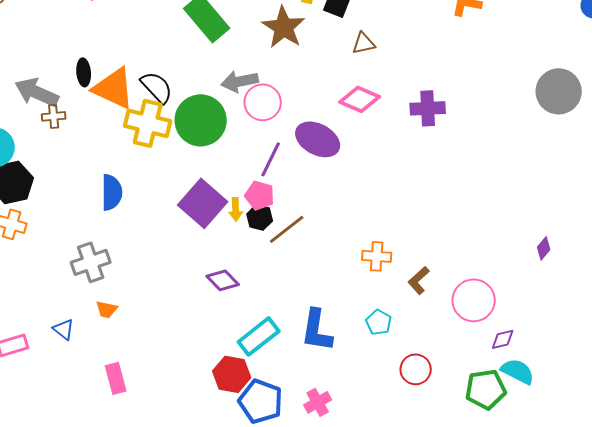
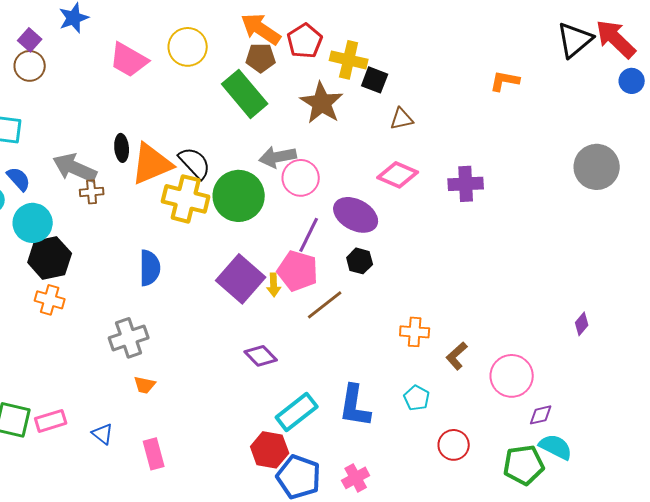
orange triangle: (114, 88) -> (152, 164), turned -48
pink pentagon: (260, 195) -> (298, 271), size x1.4
black hexagon: (260, 217) -> (360, 261), moved
blue triangle: (64, 329) -> (103, 434), moved

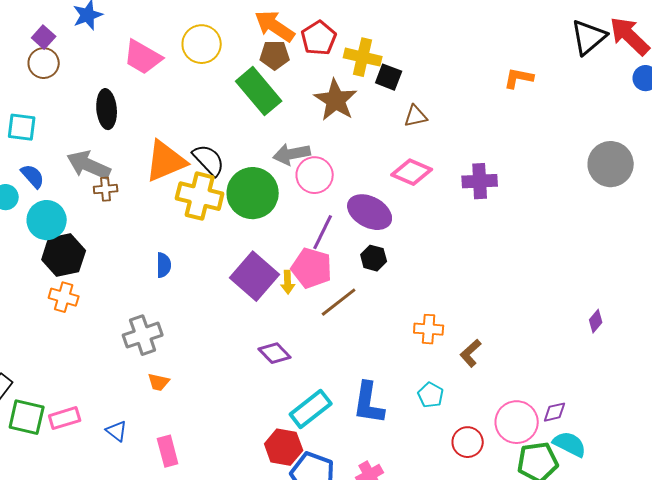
black ellipse: (122, 148) -> (107, 109), moved, size x1.4
blue semicircle: (150, 268) -> (164, 265), size x0.7
pink circle: (512, 376) -> (517, 422), moved

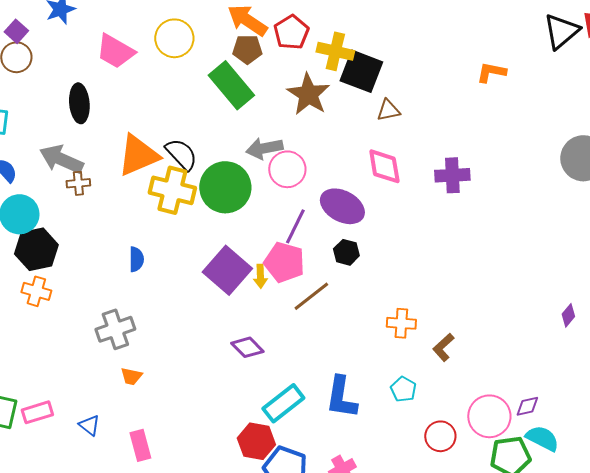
black square: (389, 77) -> (361, 71), size x1.6
pink diamond: (412, 172) -> (384, 166), turned 57

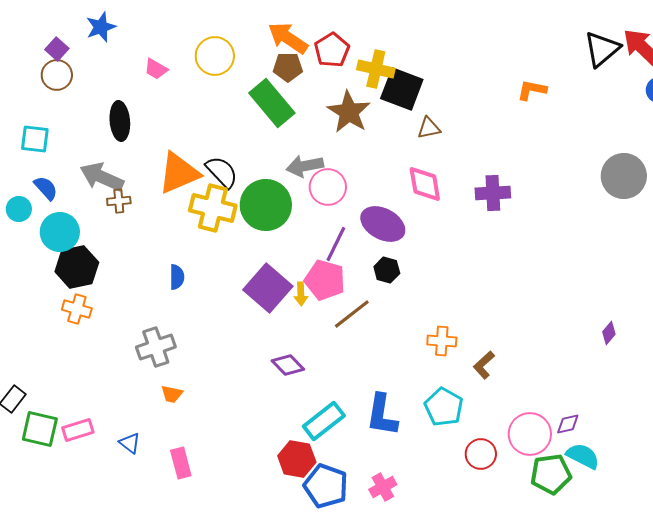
pink trapezoid: (115, 51) -> (156, 69), size x0.6
cyan pentagon: (403, 389) -> (444, 407), size x1.5

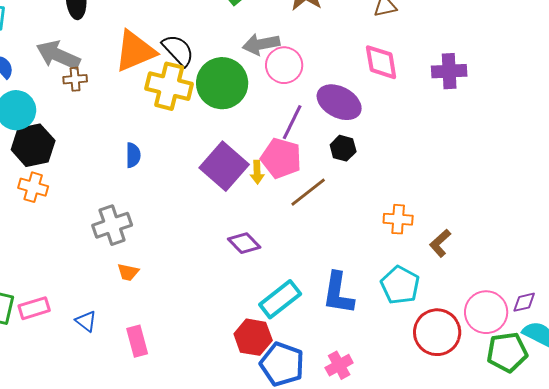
red circle: (481, 454) -> (437, 332), size x1.5

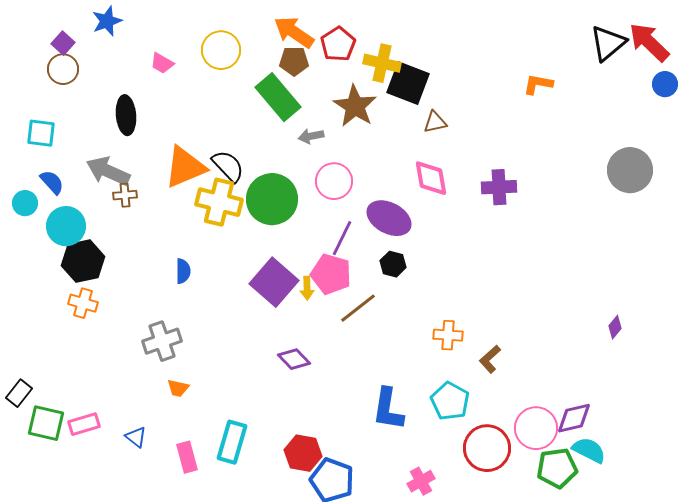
gray arrow: (261, 44) -> (311, 136), moved, size x0.7
cyan rectangle: (280, 299) -> (232, 442), moved, turned -36
purple diamond: (524, 302) -> (574, 418), size x1.5
pink cross: (339, 365) -> (421, 481), moved

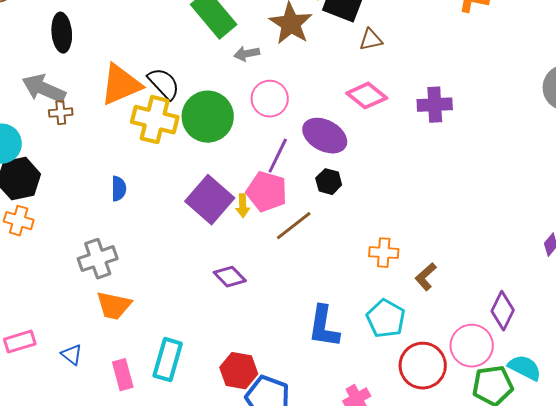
pink diamond: (431, 178) -> (367, 96), turned -42
orange trapezoid: (178, 388) -> (114, 306), size x1.6
purple diamond: (574, 418) -> (503, 311), moved, turned -51

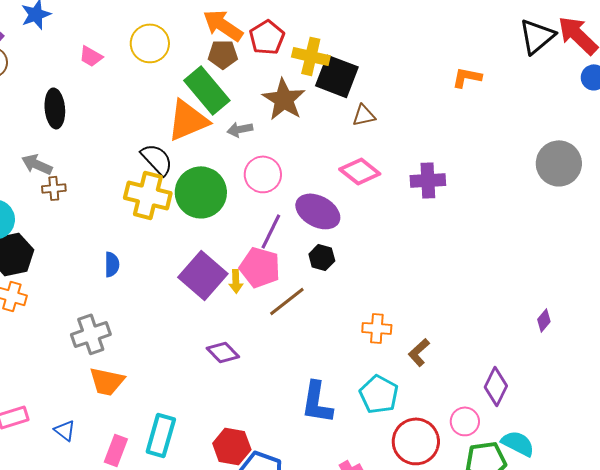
orange triangle: (121, 85) -> (188, 120), moved
gray arrow: (44, 89) -> (37, 164), size x0.7
pink circle: (472, 346) -> (465, 421), size x0.7
pink rectangle: (123, 375) -> (116, 450), turned 36

